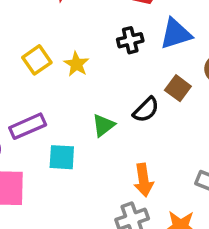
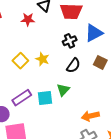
black semicircle: (146, 110) -> (73, 66), moved
cyan square: (62, 157) -> (45, 98), moved
orange arrow: (144, 180) -> (90, 116), turned 96

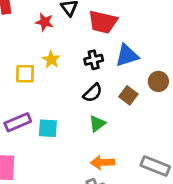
yellow star: (42, 59) -> (51, 60), moved
yellow square: (20, 61) -> (25, 74), turned 35
green triangle: (63, 90) -> (97, 124), moved

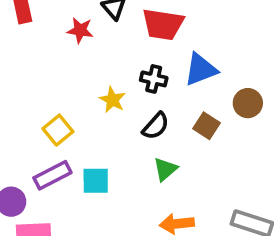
yellow star: (51, 60) -> (112, 100), moved
black cross: (94, 60) -> (154, 79), turned 30
yellow square: (25, 74) -> (58, 130), moved, turned -36

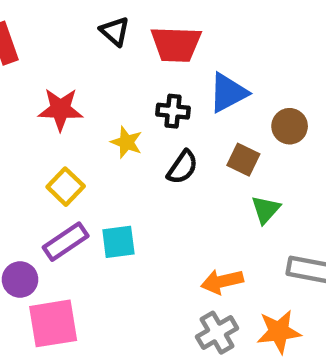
red star: (80, 30) -> (60, 109), moved, size x1.4
green triangle: (165, 169) -> (266, 209), moved

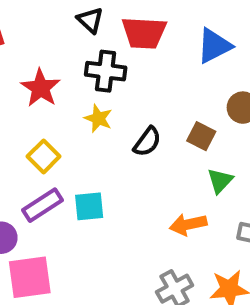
blue triangle: (228, 93) -> (214, 46), moved
red star: (60, 109) -> (41, 88), turned 30
black cross: (173, 111) -> (106, 71), moved, size x1.4
orange arrow: (222, 281) -> (188, 224), moved

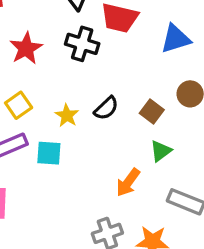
yellow star: (98, 118) -> (67, 115), moved
orange arrow: (188, 224) -> (128, 182), turned -52

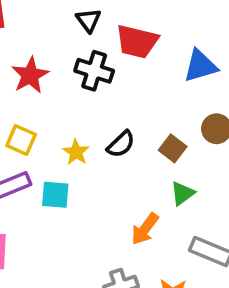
yellow square: (19, 105) -> (21, 140), turned -32

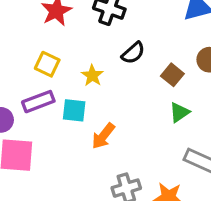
black semicircle: (121, 144) -> (133, 53), moved
orange arrow: (145, 229) -> (103, 136), moved

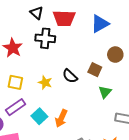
black semicircle: (133, 53) -> (70, 76), moved, turned 98
cyan square: (74, 110) -> (39, 116), moved, turned -35

